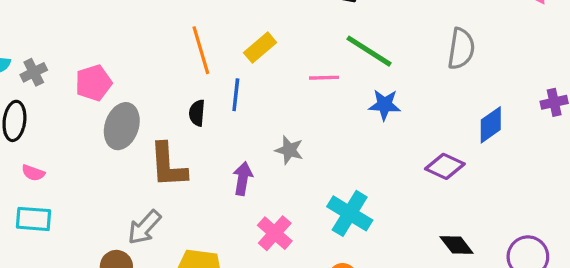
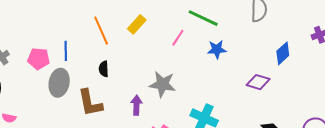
pink line: (324, 78) -> (178, 38), turned -48
pink pentagon: (94, 83) -> (39, 59), turned 30
blue line: (236, 95) -> (66, 51), moved
gray star: (289, 150) -> (162, 84), size x1.5

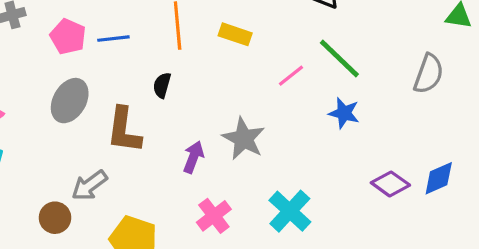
yellow rectangle: (137, 24) -> (235, 34), turned 48
blue line: (66, 51) -> (113, 39), turned 66
blue diamond: (283, 53) -> (439, 178), moved
gray ellipse: (59, 83) -> (70, 101), moved

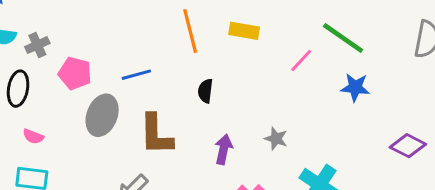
pink pentagon: (68, 37) -> (75, 73), moved
blue line: (113, 39) -> (136, 75), moved
black semicircle: (162, 85) -> (205, 91), moved
gray star: (244, 139) -> (276, 139), moved, size x0.6

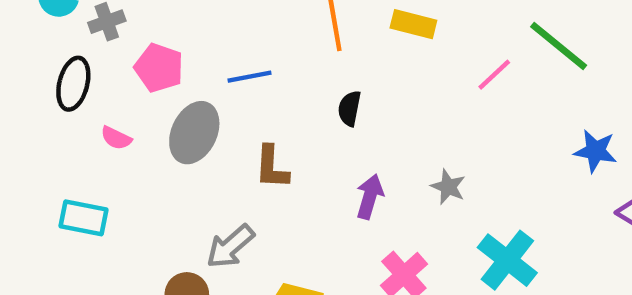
blue star: (355, 87) -> (595, 151), moved
brown L-shape: (156, 135) -> (272, 167), size x0.7
pink semicircle: (33, 136) -> (116, 138), moved

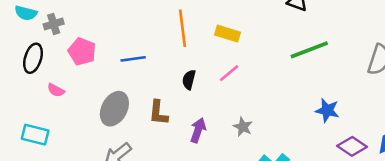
green line: (559, 46) -> (309, 50), turned -63
pink line: (494, 75) -> (229, 73), moved
gray ellipse: (194, 133) -> (114, 109), moved
brown L-shape: (272, 167) -> (158, 113), moved

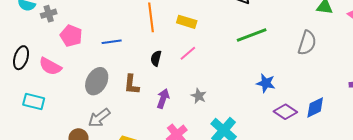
black ellipse: (33, 58) -> (21, 58), moved
pink semicircle: (56, 90) -> (50, 66), size x1.6

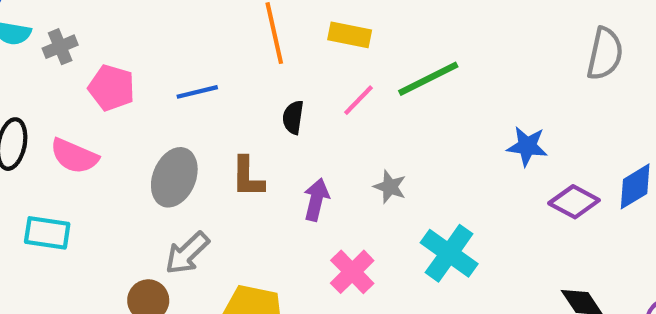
green line: (252, 35) -> (428, 79), moved

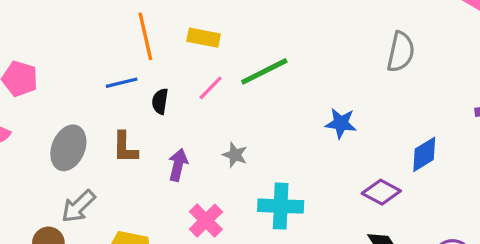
blue line: (197, 92) -> (122, 83), moved
purple diamond: (574, 202) -> (381, 192), moved
cyan cross: (449, 253) -> (281, 206), turned -33

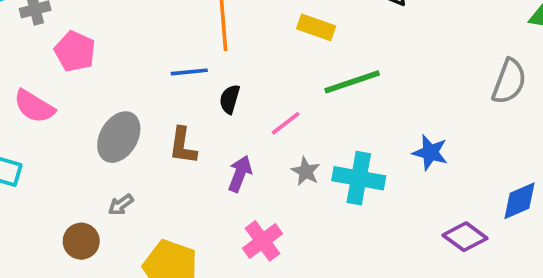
yellow rectangle: (204, 38) -> (316, 27), moved
pink line: (211, 88) -> (286, 123), moved
gray arrow: (78, 206) -> (121, 205), size x0.6
cyan cross: (281, 206) -> (359, 178), moved

